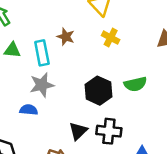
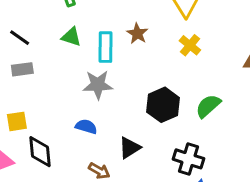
green semicircle: (135, 84) -> (208, 106), turned 140
blue semicircle: (29, 110) -> (86, 127), moved
black cross: (109, 131) -> (189, 159), moved

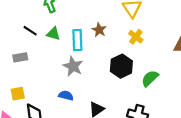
black line: (20, 38) -> (30, 31), moved
gray star: (98, 85) -> (73, 66), turned 30
black hexagon: (163, 105) -> (121, 66), moved

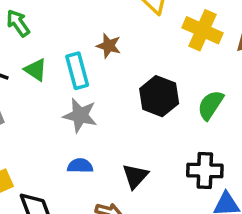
green triangle: (53, 34) -> (36, 70), turned 32
yellow cross: (136, 37) -> (202, 30), moved, size x1.5

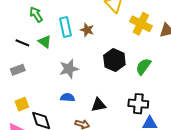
cyan rectangle: (77, 71) -> (65, 27), moved
gray star: (80, 115) -> (69, 69), turned -30
black triangle: (135, 176) -> (99, 105), turned 35

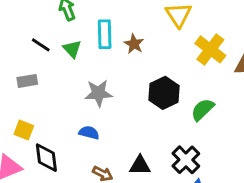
yellow square: (22, 104) -> (24, 130), turned 32
black cross: (138, 104) -> (186, 160), turned 30
black triangle: (99, 105) -> (140, 165), moved

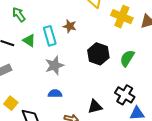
cyan rectangle: (105, 34) -> (50, 36), moved
yellow square: (24, 130) -> (11, 103), turned 32

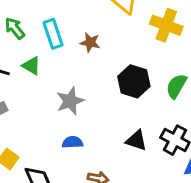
cyan rectangle: (50, 36) -> (53, 34), moved
black triangle: (95, 107) -> (136, 141), moved, turned 35

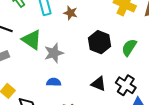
green triangle: (31, 66) -> (32, 40), moved, size x1.5

